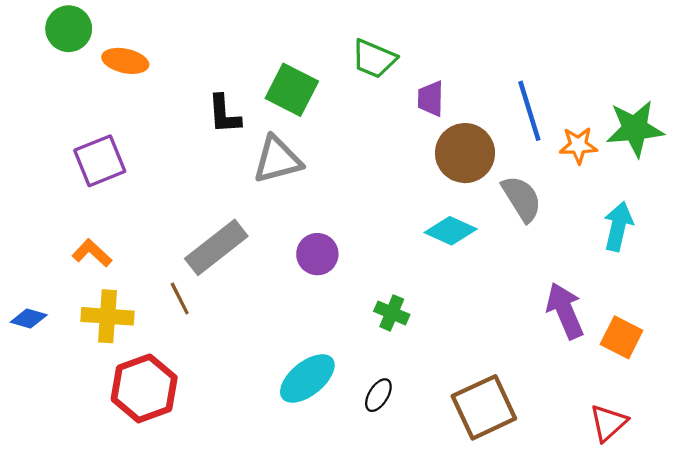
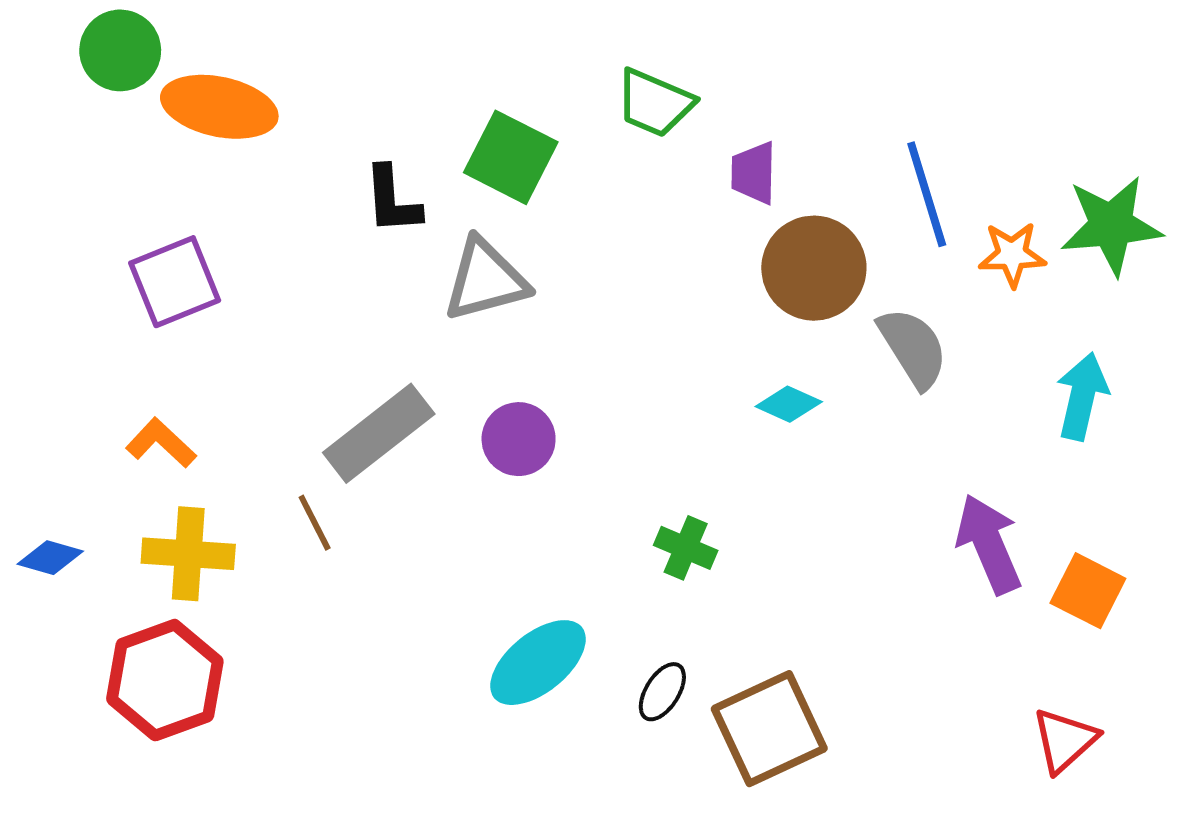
orange ellipse: (125, 61) -> (219, 107), size x1.4
cyan diamond: (451, 231) -> (789, 404), size x0.7
purple circle: (317, 254) -> (519, 439), moved
red hexagon: (144, 388) -> (165, 680), moved
brown square: (484, 407) -> (769, 729), moved

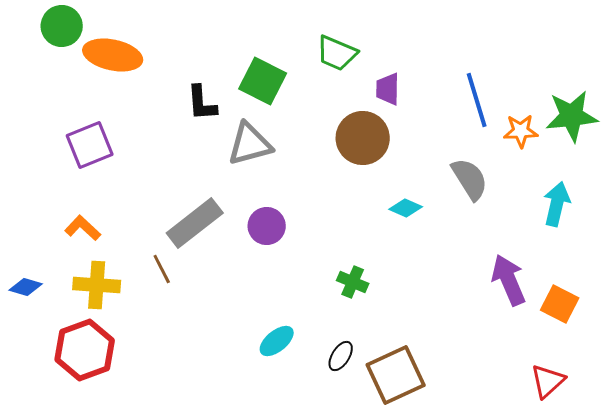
brown circle: (814, 268) -> (363, 138), moved
cyan ellipse: (538, 663) -> (277, 341), size x0.7

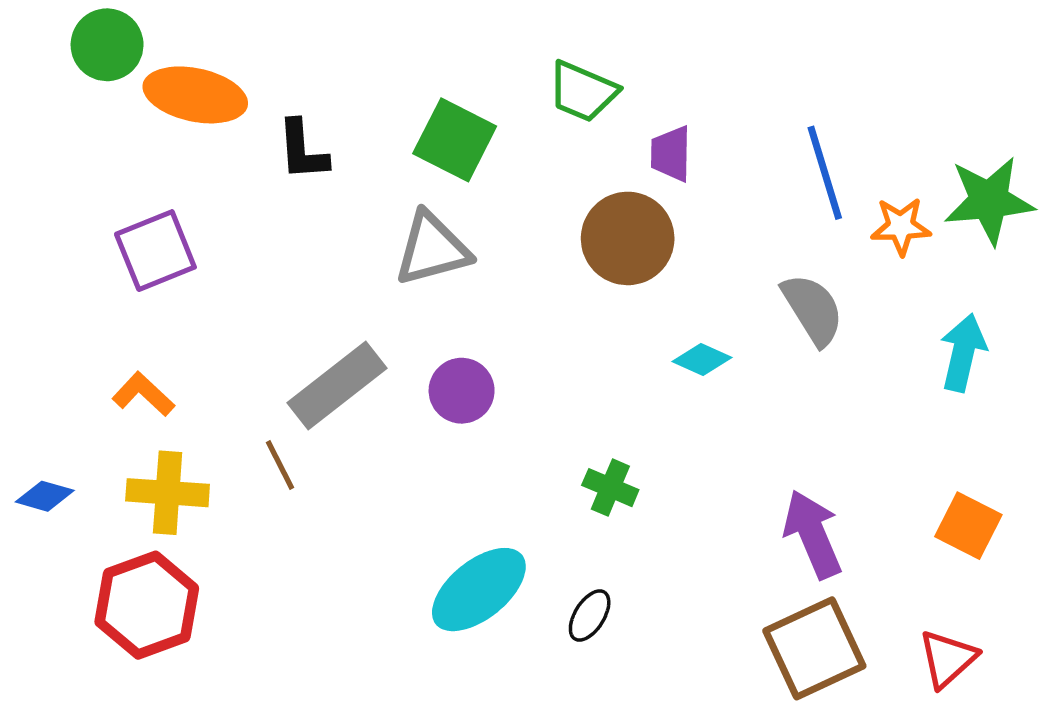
black L-shape: (202, 103) -> (302, 150), moved
purple arrow: (509, 280) -> (813, 534), moved
cyan ellipse: (277, 341) -> (479, 590), size x1.6
brown square: (396, 375) -> (814, 648), moved

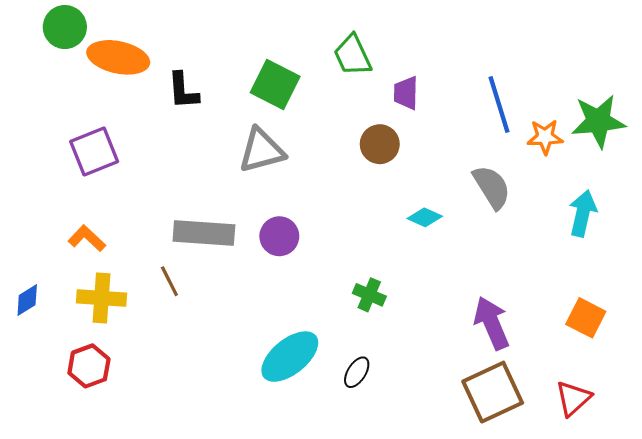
green trapezoid: (583, 91) -> (353, 55), turned 42
brown circle: (628, 238) -> (380, 144), size x0.7
gray rectangle: (337, 385) -> (204, 233), turned 42
blue diamond: (45, 496) -> (27, 300), turned -48
red hexagon: (147, 605) -> (89, 366), size x0.7

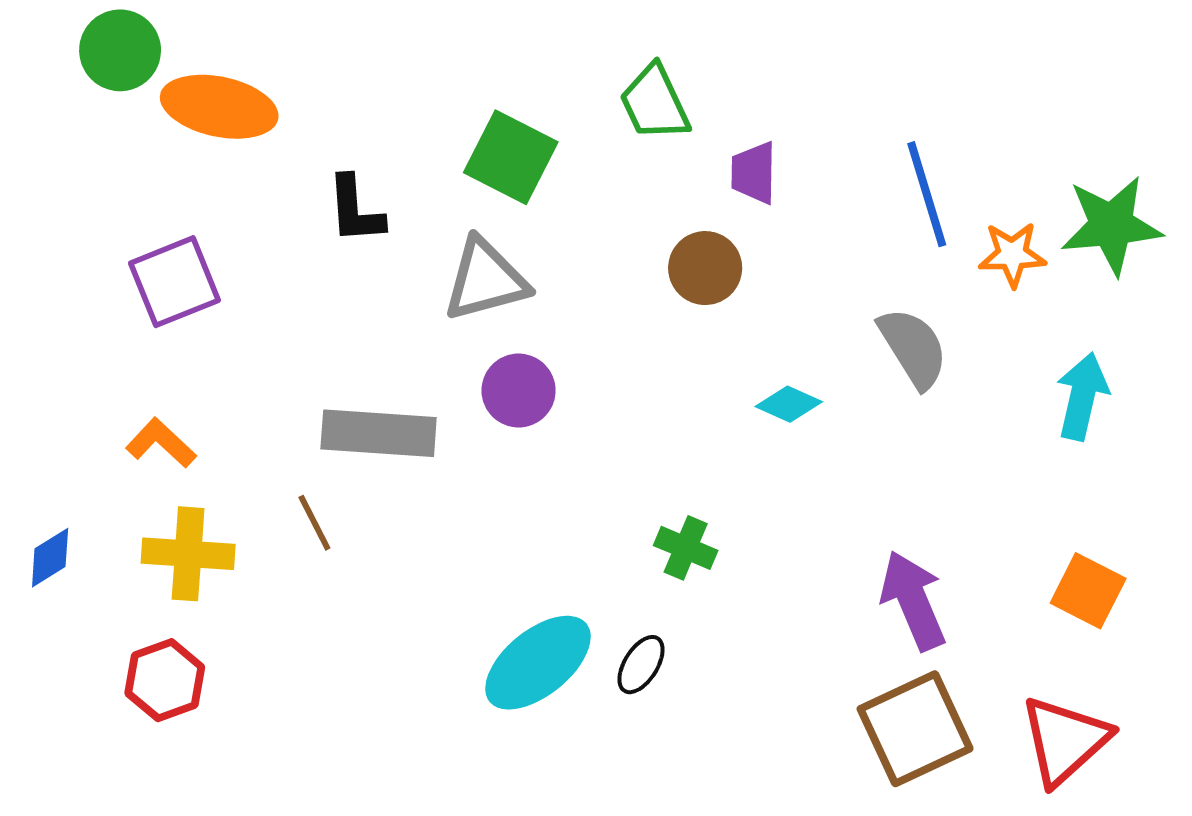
black L-shape: (183, 91) -> (355, 210), moved
purple circle: (279, 236) -> (519, 391), moved
black ellipse: (357, 372) -> (641, 665), moved
red triangle: (573, 398) -> (1065, 740), size x1.4

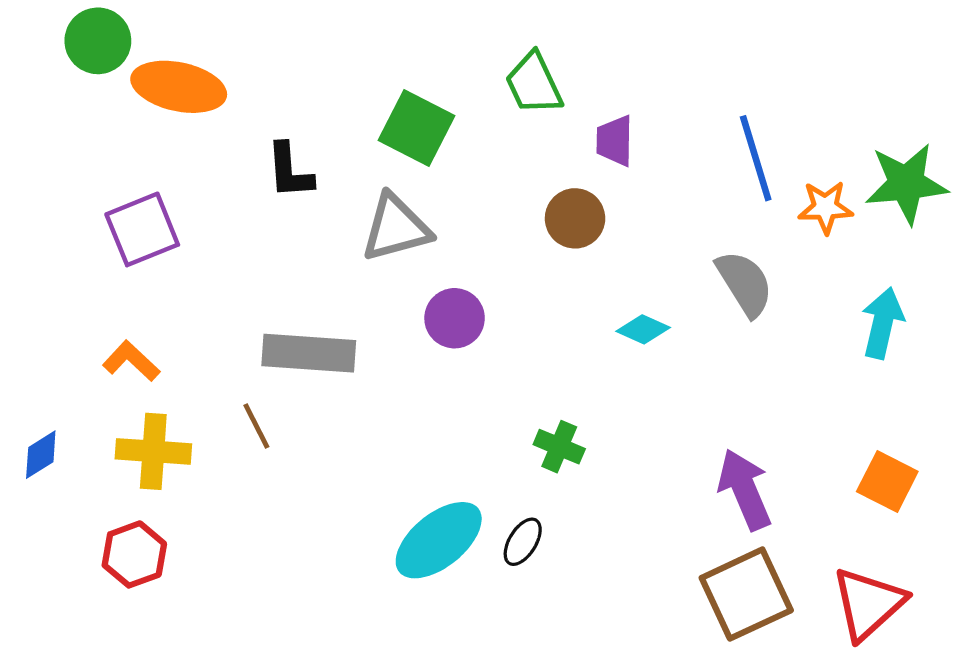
purple circle: (519, 391) -> (455, 318), moved

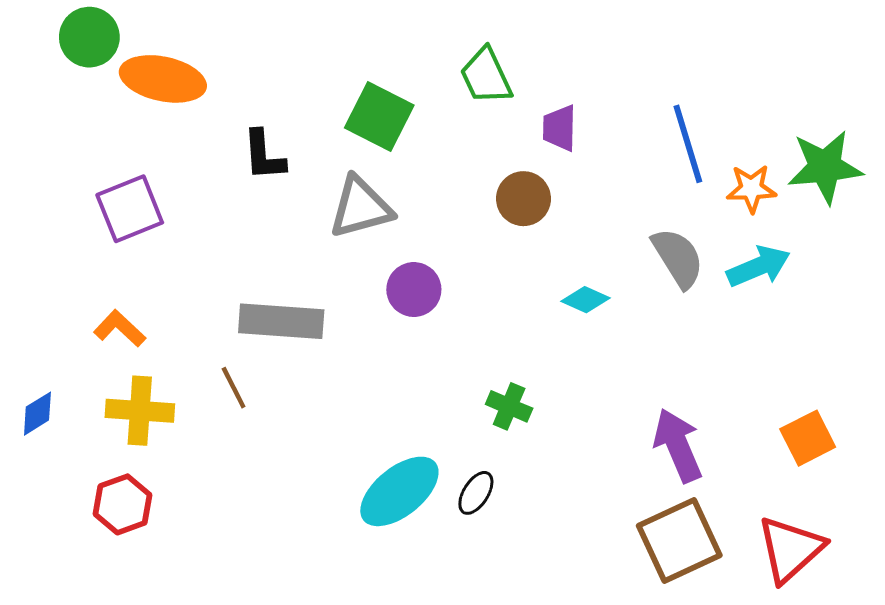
cyan arrow: (883, 323) -> (759, 266), moved, turned 54
orange square: (887, 482) -> (808, 438), turned 36

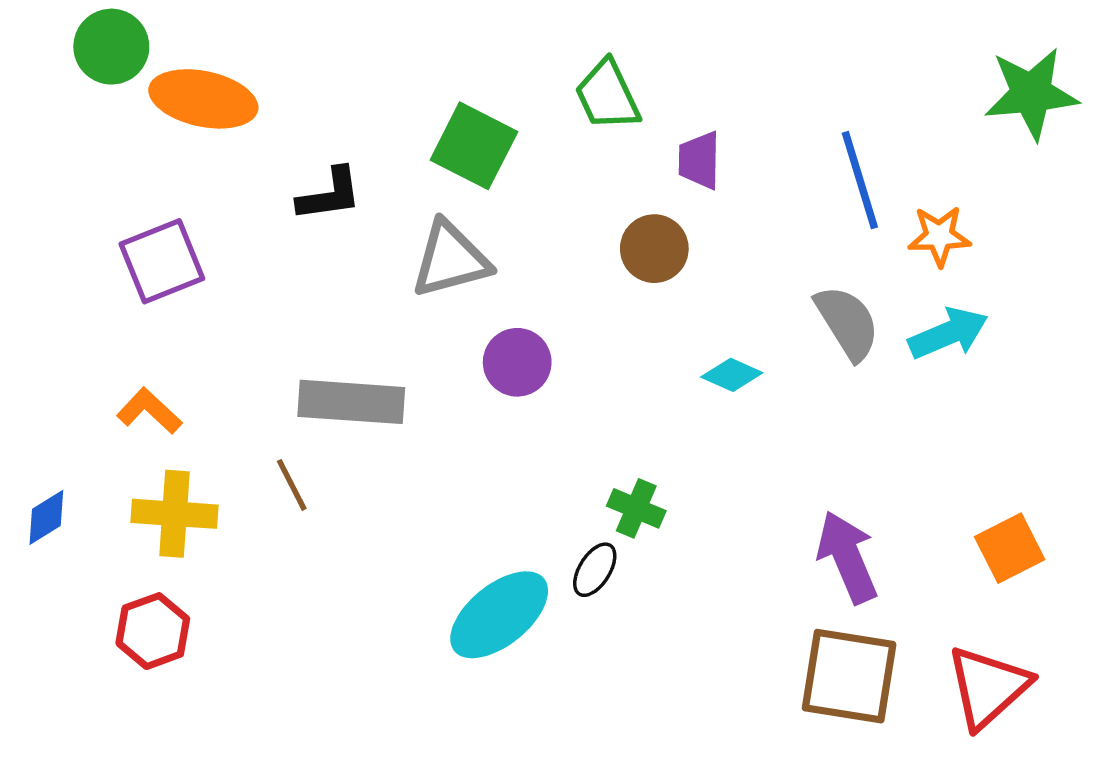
black L-shape: (264, 155) -> (330, 195), turned -94
green star: (825, 167) -> (1031, 93), moved
black ellipse: (476, 493) -> (595, 570), moved
brown square: (679, 540) -> (849, 676), turned 34

